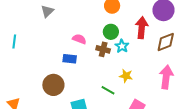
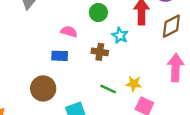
green circle: (111, 32) -> (98, 12), moved
brown cross: (103, 49) -> (100, 52), moved
yellow star: (126, 76) -> (134, 84), moved

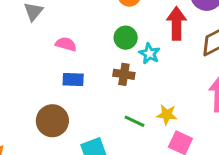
green circle: (98, 12) -> (126, 38), moved
pink semicircle: (69, 32) -> (66, 44), moved

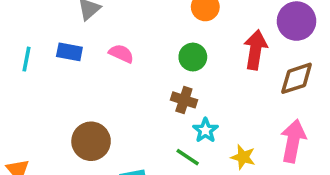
cyan star: (149, 54) -> (205, 130), moved
blue rectangle: (73, 79) -> (69, 52), moved
yellow star: (167, 115) -> (243, 157), moved

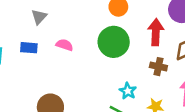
green circle: (193, 57) -> (114, 42), size x1.6
brown cross: (184, 100) -> (158, 67), moved

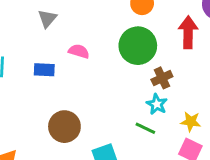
blue rectangle: (29, 48) -> (44, 70), moved
brown cross: (158, 67) -> (162, 78), moved, turned -35

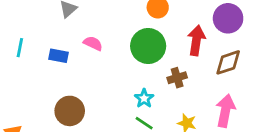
brown cross: (162, 78) -> (177, 78), moved
cyan star: (157, 104) -> (144, 98), moved

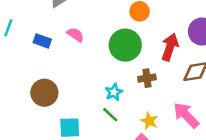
pink arrow: (225, 111) -> (186, 115), turned -64

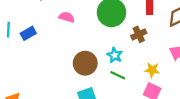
blue rectangle: (42, 41) -> (28, 33), moved, turned -32
brown circle: (44, 93) -> (85, 63), moved

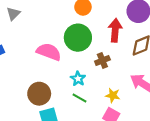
pink semicircle: (67, 17) -> (49, 52), moved, size x1.6
brown circle: (85, 63) -> (39, 94), moved

